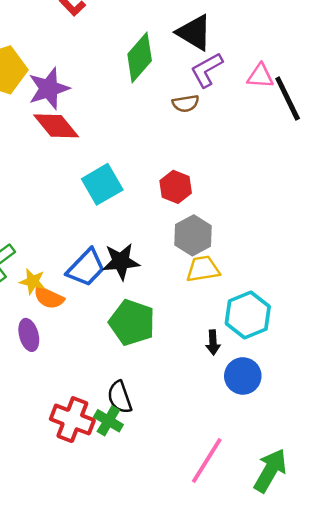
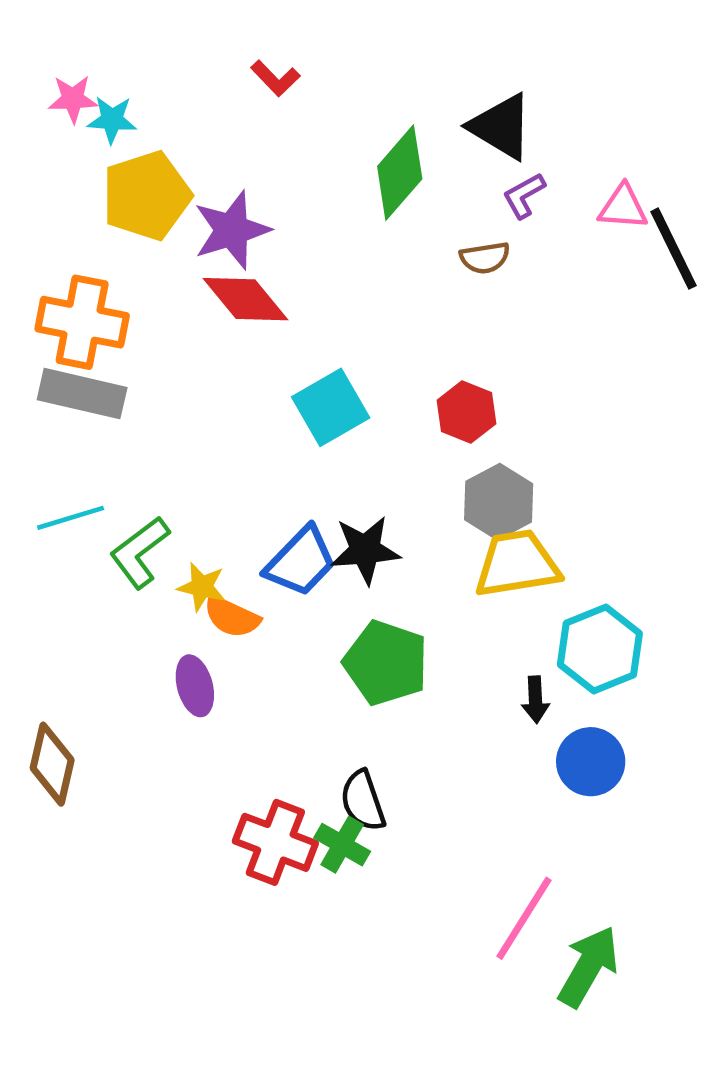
purple L-shape: (207, 70) -> (524, 196), size x0.7
yellow trapezoid: (203, 269) -> (517, 564), size x1.4
green arrow: (270, 471) -> (588, 967), moved

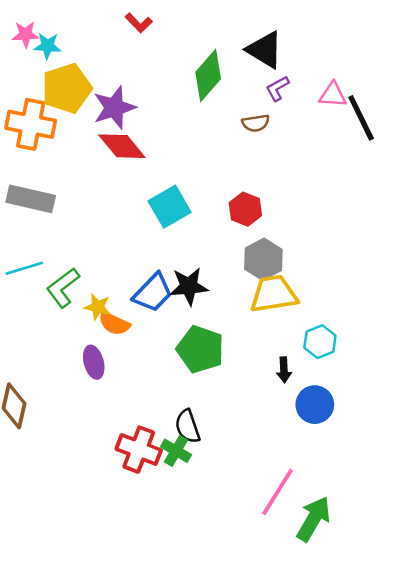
orange cross: (82, 322) -> (31, 124), moved
cyan hexagon: (600, 649) -> (320, 342), size x0.7

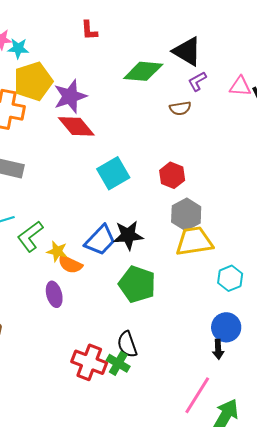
red L-shape: (139, 23) -> (89, 30), turned 40
green diamond: (208, 75) -> (143, 71), turned 54
black arrow: (284, 370) -> (218, 349), moved

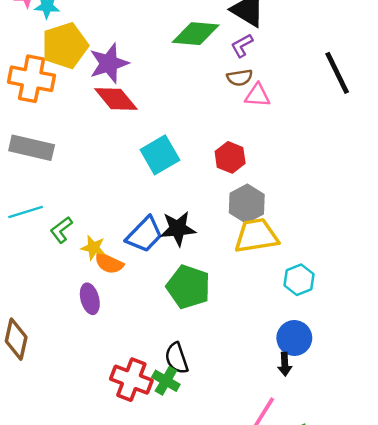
purple L-shape: (197, 81) -> (242, 46), moved
pink triangle: (240, 86) -> (257, 95), moved
green L-shape: (30, 236) -> (61, 230), size x0.7

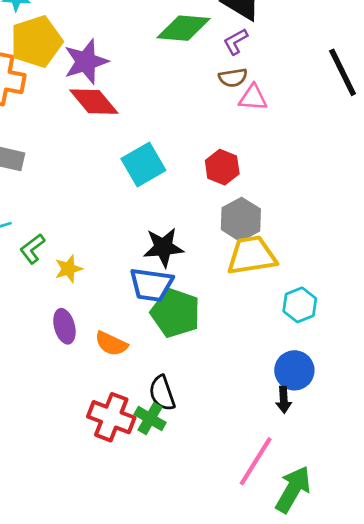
blue trapezoid: (144, 235) -> (151, 285), moved, turned 54
yellow star: (93, 248) -> (68, 269), turned -30
orange semicircle: (109, 263) -> (111, 344), moved

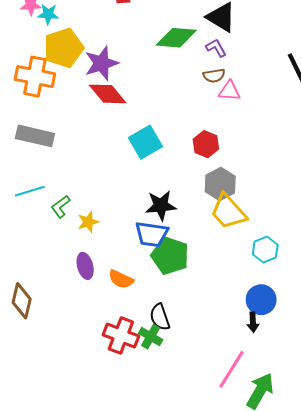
purple L-shape: (236, 42) -> (216, 48), turned 90
yellow trapezoid: (252, 255) -> (228, 212), turned -123

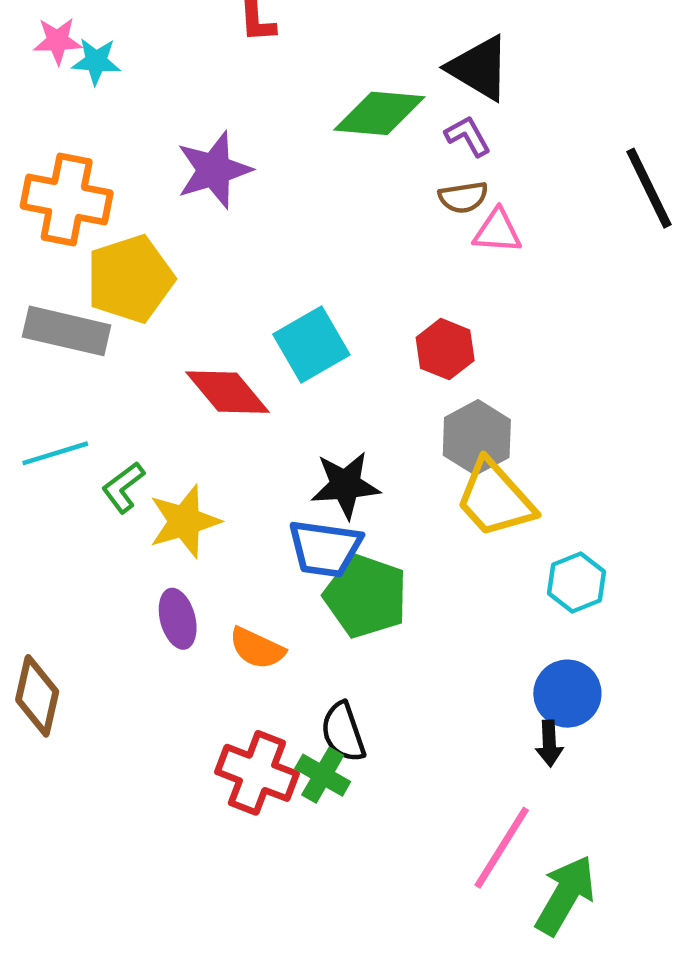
yellow pentagon: (64, 48) -> (130, 279), moved
red diamond: (108, 94) -> (228, 392), moved
yellow star: (88, 222) -> (184, 521), size x1.5

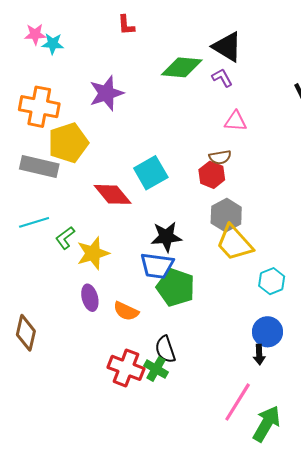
brown semicircle: (463, 197) -> (220, 157), moved

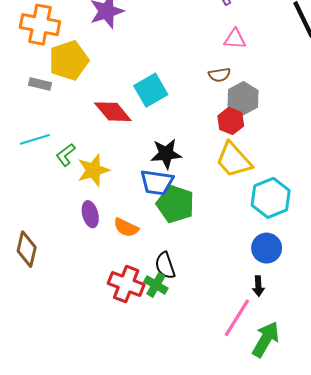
gray rectangle: (39, 167) -> (40, 84), size x0.6
red hexagon: (212, 175) -> (231, 121), moved
gray hexagon: (226, 215) -> (243, 98), moved
cyan hexagon: (272, 281) -> (271, 198), size x1.5
black arrow: (259, 355) -> (258, 286), moved

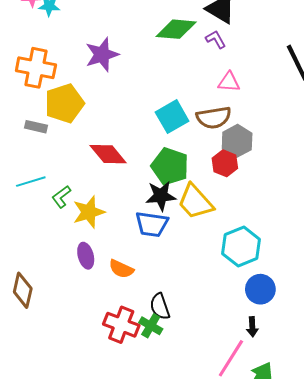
brown semicircle: (219, 75) -> (214, 118), size x1.6
cyan square: (151, 90) -> (172, 117), moved
yellow trapezoid: (234, 160) -> (195, 202), moved
cyan hexagon: (271, 198) -> (241, 247), moved
green pentagon: (175, 204) -> (170, 166), moved

